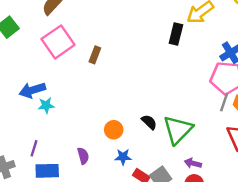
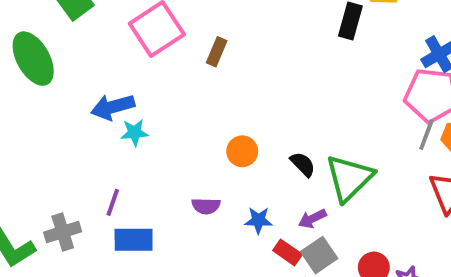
orange circle: (114, 130) -> (242, 151), moved
purple semicircle: (83, 156) -> (206, 206), moved, turned 105
purple arrow: (193, 163) -> (312, 219), moved, turned -42

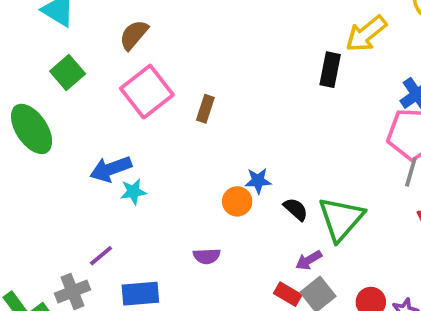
purple line: (113, 202) -> (101, 256), moved, turned 36
blue star: (258, 220) -> (258, 181), moved

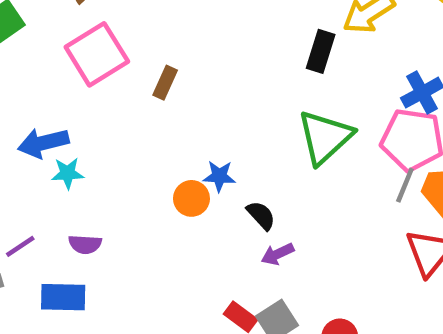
green triangle: (341, 219) -> (325, 137), moved
purple semicircle: (207, 256) -> (85, 244), moved
purple arrow: (309, 260) -> (278, 254), moved

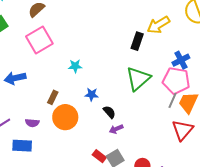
brown rectangle: (165, 83) -> (53, 97), moved
cyan star: (68, 173) -> (75, 66), moved
orange circle: (191, 198) -> (65, 117), moved, size x1.6

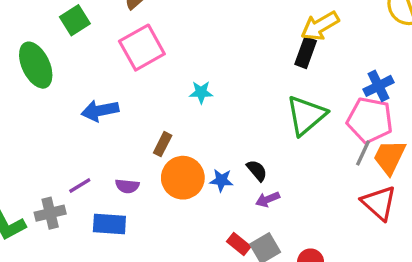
yellow arrow: (158, 25) -> (320, 26), moved
blue star: (92, 94) -> (221, 180), moved
red triangle: (183, 130) -> (379, 203), turned -30

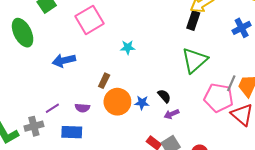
blue cross: (379, 86) -> (242, 28), moved
pink pentagon: (370, 120) -> (219, 98), moved

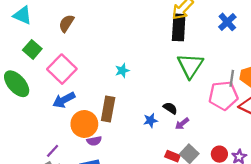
pink square: (90, 20) -> (62, 69), moved
black rectangle: (193, 21) -> (179, 27), size x1.4
brown rectangle: (104, 81) -> (108, 109), size x1.6
orange circle: (117, 102) -> (84, 124), moved
purple line: (52, 108) -> (53, 151), moved

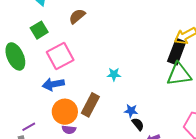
green triangle: (190, 66) -> (179, 74), moved, turned 32
black semicircle: (170, 108) -> (138, 124), moved
blue star: (150, 120) -> (131, 111), moved

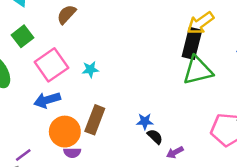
cyan star: (114, 74) -> (90, 69), moved

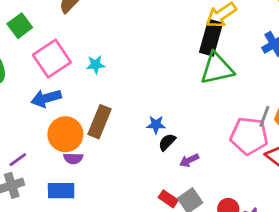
black semicircle: (155, 137) -> (167, 142), turned -91

